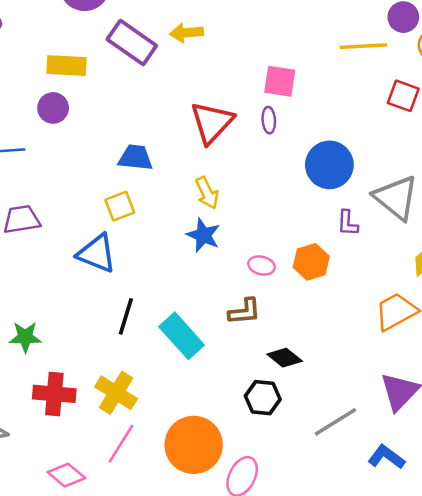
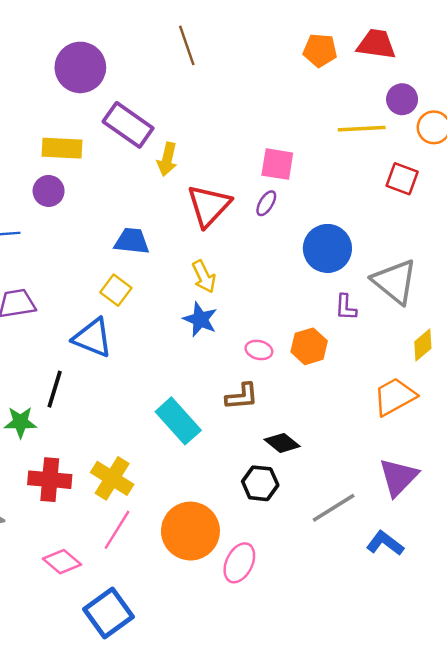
yellow arrow: (186, 33) -> (167, 159), moved, turned -72
purple ellipse: (269, 120) -> (266, 203), turned 35
yellow square: (120, 206) -> (116, 290), turned -32
black line: (126, 316) -> (55, 389), moved

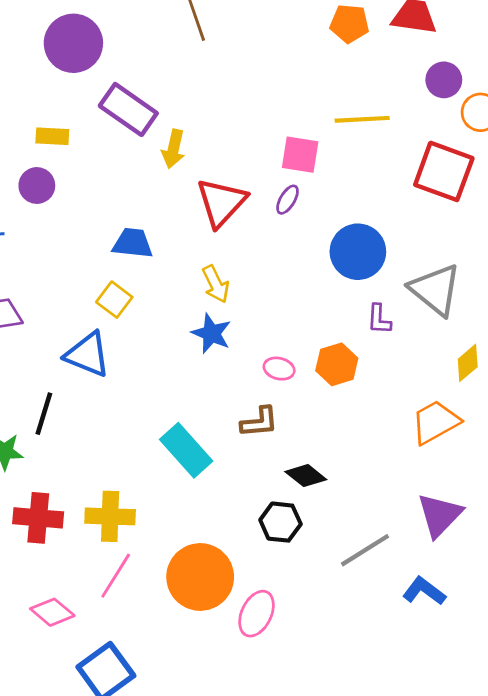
yellow line: (362, 129) -> (362, 119), moved
yellow rectangle: (62, 148) -> (52, 136), size x0.7
red square: (402, 179) -> (444, 171), size x1.6
yellow cross: (112, 478) -> (110, 516), turned -30

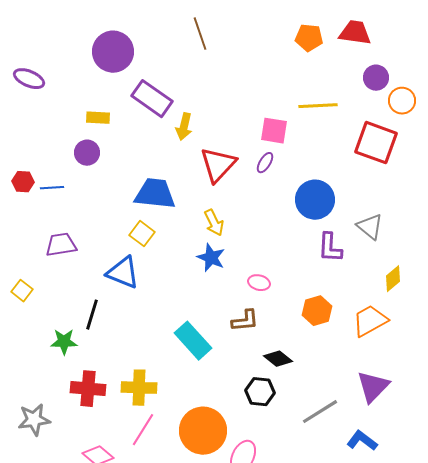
blue trapezoid: (133, 243) -> (155, 194), size x1.4
gray triangle: (435, 290) -> (370, 227), size x0.7
purple L-shape: (379, 319) -> (330, 248), size x1.4
orange hexagon: (337, 364) -> (317, 311), moved

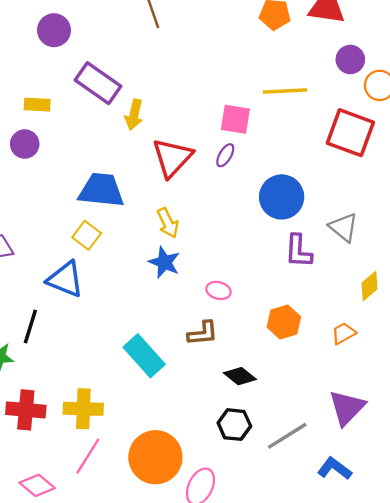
purple circle: (113, 52) -> (54, 30), size x0.7
orange trapezoid: (370, 321) -> (344, 333), size x0.6
black hexagon: (260, 392) -> (234, 425), moved

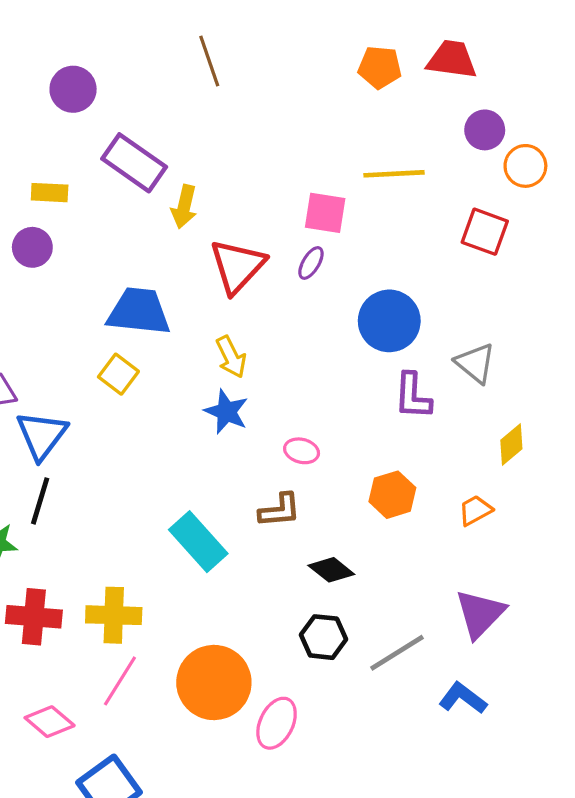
red square: (350, 133) -> (485, 232), size x0.7
blue triangle: (65, 279) -> (42, 435), moved, turned 45

